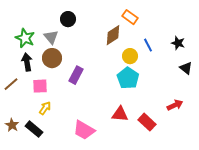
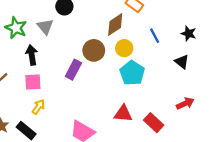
yellow circle: (130, 56) -> (124, 48), moved
brown circle: (52, 58) -> (94, 50), moved
black arrow: (27, 62) -> (32, 55), moved
black triangle: (186, 68) -> (182, 62), moved

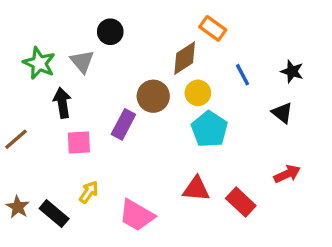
pink square: (33, 82) -> (79, 142), moved
yellow arrow: (38, 107) -> (89, 192), moved

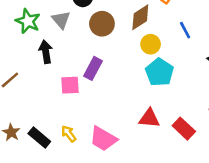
brown circle: (153, 96) -> (102, 24), moved
pink square: (79, 142) -> (70, 85), moved
yellow arrow: (89, 192) -> (69, 134), moved, turned -72

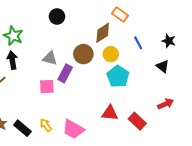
gray triangle: (61, 20) -> (50, 58), moved, turned -35
brown circle: (102, 24) -> (83, 54), moved
black arrow: (46, 52) -> (12, 60), moved

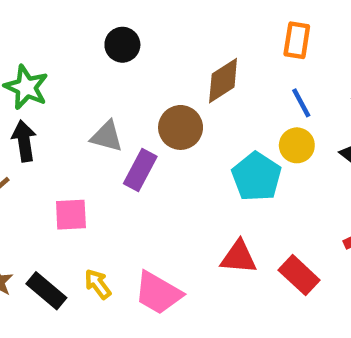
orange rectangle: (120, 14) -> (297, 40), moved, turned 63
yellow circle: (111, 54) -> (297, 145), moved
pink square: (47, 87) -> (71, 215), moved

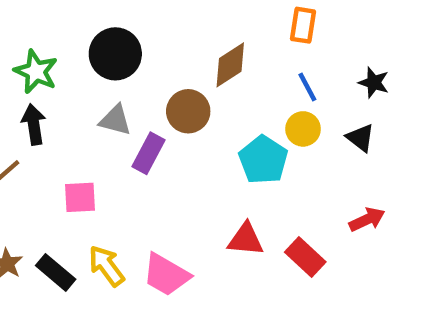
black circle: (122, 45) -> (115, 54), moved, size x1.5
yellow arrow: (98, 284) -> (106, 266), size x1.4

